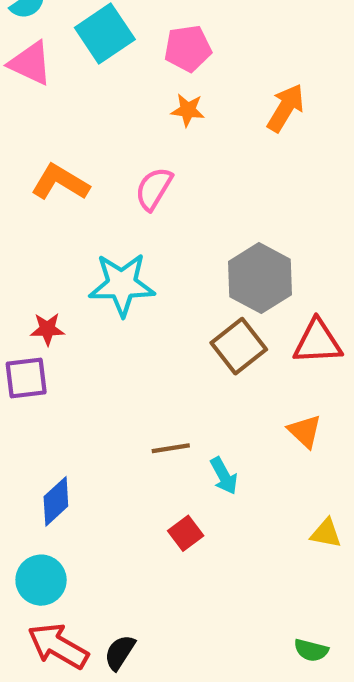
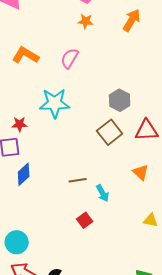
gray hexagon: (260, 278) -> (120, 100), size x0.7
blue diamond: (56, 501) -> (24, 174), moved

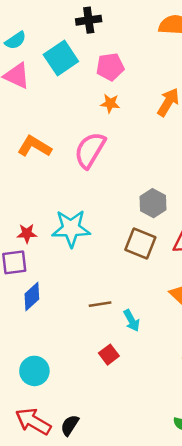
pink semicircle: (70, 58) -> (90, 150), size x1.4
cyan star: (55, 103) -> (71, 228), moved
brown square: (110, 132) -> (140, 244), turned -30
cyan circle: (17, 242) -> (34, 371), moved

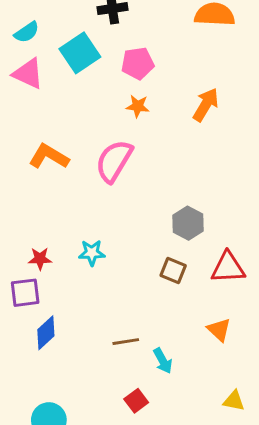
cyan star: (71, 228) -> (92, 253), size x0.6
brown square: (140, 244) -> (173, 271), size x0.7

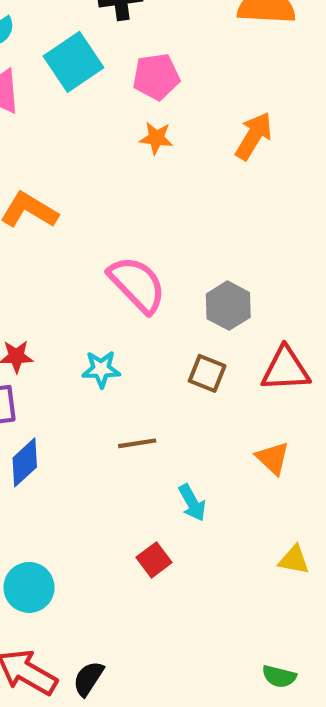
pink semicircle: (114, 161) -> (137, 284), moved, turned 105
cyan star: (92, 253) -> (101, 369), moved
brown line: (126, 342) -> (137, 443), moved

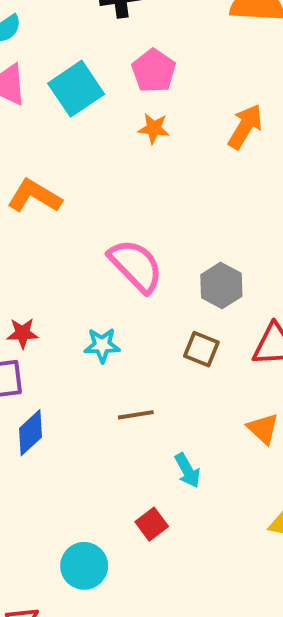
cyan square: (74, 62) -> (76, 89), moved
pink pentagon: (156, 77) -> (154, 71), turned -30
cyan circle: (29, 587) -> (84, 566), moved

